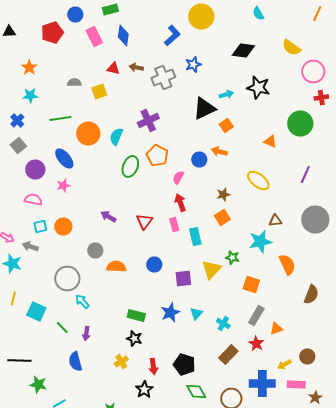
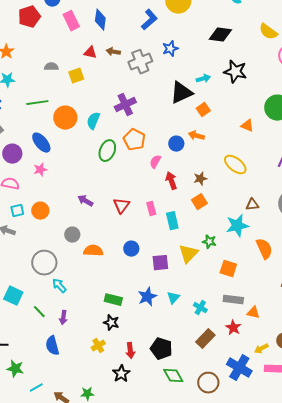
red arrow: (180, 202) -> (171, 181), moved
gray rectangle: (256, 316) -> (233, 300), turned 66
orange triangle: (276, 328) -> (253, 313), turned 32
blue cross: (262, 384) -> (239, 368), turned 30

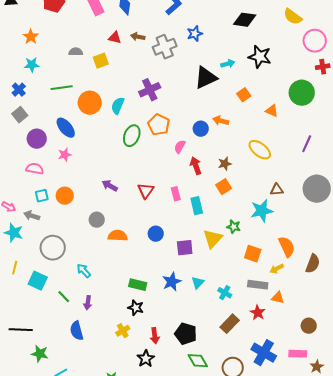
orange square: (203, 110) -> (244, 95), moved
orange semicircle: (264, 249) -> (287, 247), moved
gray circle: (44, 263) -> (53, 248), moved
yellow arrow: (261, 349) -> (277, 269), moved

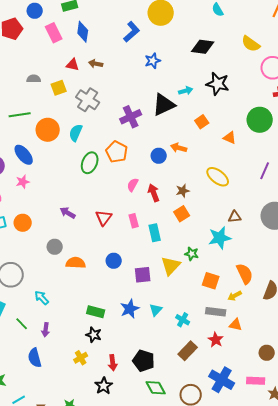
gray cross: (165, 47) -> (88, 100), moved, turned -35
purple cross: (150, 90) -> (131, 117), moved
pink semicircle: (180, 147) -> (133, 185), moved

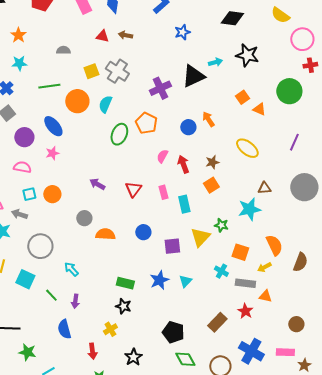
yellow square: (59, 88) -> (91, 71), moved
orange square: (202, 122) -> (242, 97), moved
orange arrow: (179, 148) -> (208, 119), turned 42
cyan cross: (183, 320) -> (221, 271), moved
red arrow: (113, 363) -> (92, 351), moved

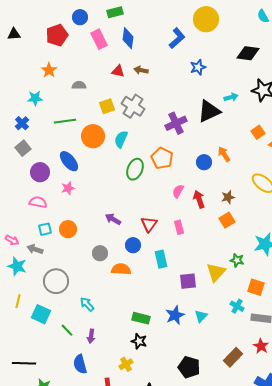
orange star: (18, 35) -> (49, 70), moved
cyan rectangle: (184, 204) -> (161, 259), moved
blue circle: (143, 232) -> (133, 245), moved

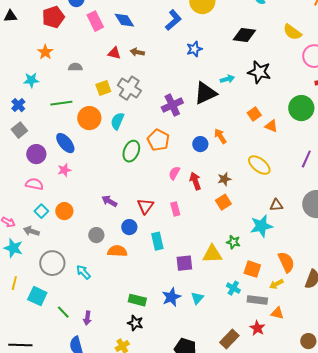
blue diamond: (128, 38) -> (124, 20), turned -40
cyan square: (45, 229) -> (41, 211), turned -32
yellow triangle: (216, 272) -> (212, 254), turned 45
cyan arrow: (87, 304) -> (83, 272), moved

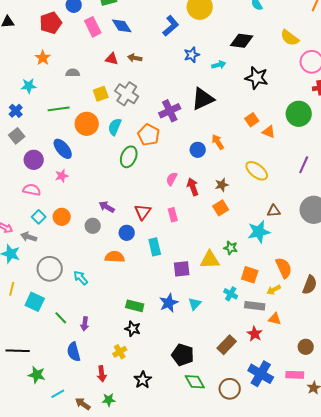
cyan arrow: (227, 79) -> (219, 65), moved
orange pentagon: (158, 140) -> (149, 135), moved
gray circle: (96, 235) -> (93, 226), moved

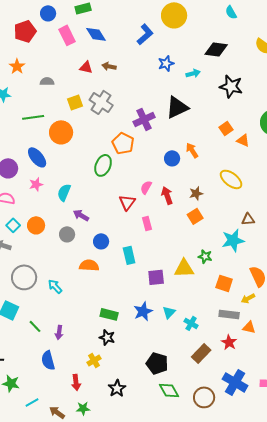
cyan semicircle: (115, 127) -> (64, 192), moved
red triangle: (143, 212) -> (127, 202), moved
cyan cross: (231, 294) -> (191, 323), moved

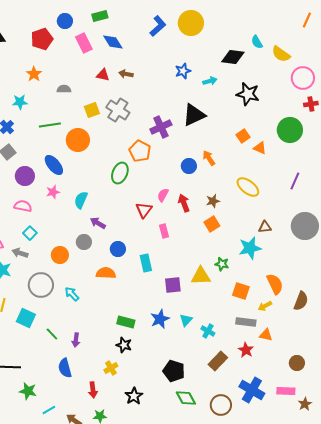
cyan semicircle: (231, 12) -> (257, 42), moved
blue L-shape: (145, 34) -> (158, 26), moved
orange circle: (36, 225) -> (60, 255), moved

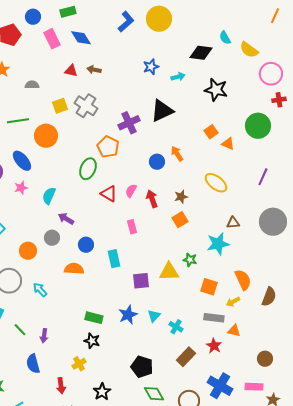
red triangle: (144, 210) -> (109, 194), moved, turned -36

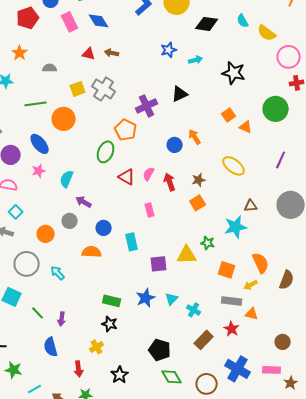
black diamond: (201, 53) -> (207, 24), moved
black triangle: (162, 111) -> (180, 94), size x0.7

